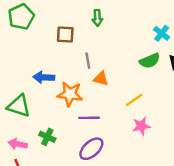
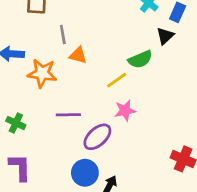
green semicircle: (150, 61) -> (140, 59), moved
purple line: (89, 118) -> (68, 115), moved
purple ellipse: (91, 149) -> (97, 137), moved

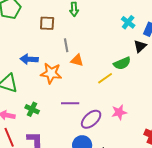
pink star: (125, 111) -> (119, 112), moved

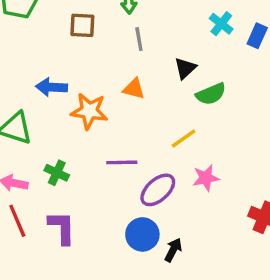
gray line: (66, 45) -> (139, 39), moved
black triangle: (140, 46) -> (185, 68), moved
yellow line: (105, 78) -> (184, 138), moved

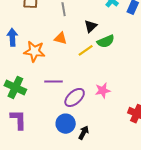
blue arrow: (52, 87) -> (12, 37), turned 84
yellow line: (184, 138) -> (86, 50), moved
green cross: (57, 173) -> (15, 87), size x1.5

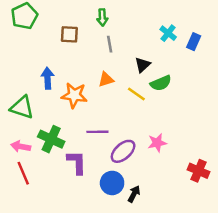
orange triangle: (61, 38) -> (106, 79), turned -32
yellow line: (86, 50) -> (136, 94), turned 70
purple L-shape: (18, 120) -> (77, 162), moved

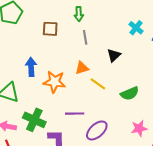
green semicircle: (161, 83) -> (130, 93), moved
yellow line: (136, 94) -> (98, 84), moved
pink star: (157, 143) -> (139, 128), moved

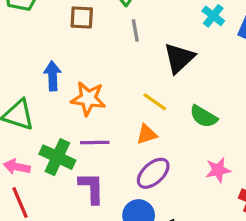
black triangle: (114, 55) -> (179, 58), size x1.5
orange triangle: (82, 68) -> (147, 134), moved
green semicircle: (130, 93) -> (203, 116), turned 54
purple line: (75, 114) -> (95, 142), moved

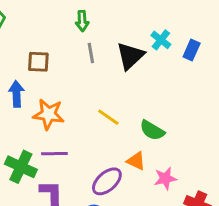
brown square: (82, 17) -> (38, 62), moved
black triangle: (179, 58) -> (130, 56), moved
orange triangle: (147, 134) -> (136, 161), moved, turned 42

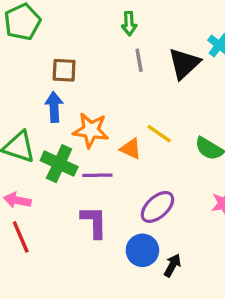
brown square: (38, 62) -> (64, 70), moved
orange triangle: (136, 161) -> (131, 149), moved
green cross: (21, 167) -> (59, 164), moved

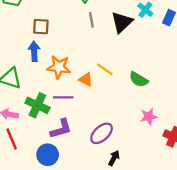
green cross: (59, 164) -> (37, 105), moved
purple ellipse: (157, 207) -> (102, 133), moved
purple L-shape: (94, 222) -> (61, 129), turned 75
blue circle: (142, 250) -> (48, 155), moved

